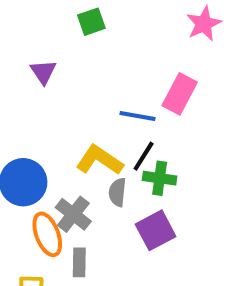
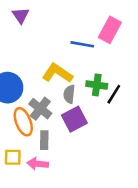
black line: (144, 156) -> (114, 94), moved
purple square: (156, 230) -> (74, 119), moved

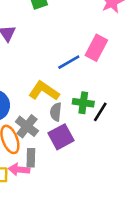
blue line: (82, 44) -> (69, 62), turned -40
pink arrow: (38, 164) -> (19, 170), moved

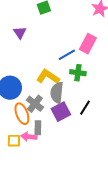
green cross: (83, 103) -> (78, 73), moved
gray semicircle: (56, 112) -> (57, 93), size x1.5
black line: (100, 112) -> (85, 108), moved

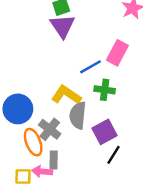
purple triangle: (20, 33) -> (62, 26), moved, size x1.5
black line: (85, 108) -> (113, 155), moved
purple square: (61, 112) -> (105, 132), moved

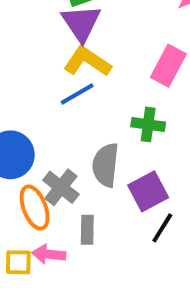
blue line: (91, 67) -> (77, 94), moved
yellow L-shape: (66, 95) -> (87, 62), moved
gray rectangle: (54, 160) -> (87, 230), moved

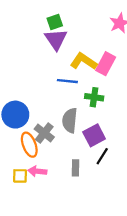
yellow L-shape: (87, 62) -> (84, 61), moved
blue line: (77, 94) -> (67, 81), moved, turned 36
gray rectangle: (87, 230) -> (76, 168), moved

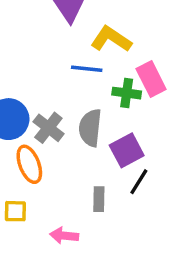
pink rectangle: (106, 64) -> (151, 79), moved, turned -55
gray cross: (44, 133) -> (48, 128), moved
pink arrow: (37, 171) -> (64, 236), moved

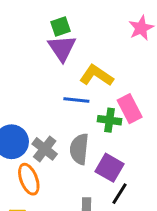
purple square: (127, 150) -> (109, 168), turned -32

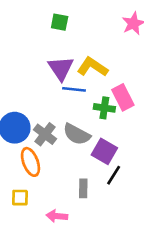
green square: (60, 27) -> (60, 22), turned 30
purple triangle: (62, 48) -> (61, 68), moved
gray semicircle: (79, 149) -> (77, 134), turned -68

